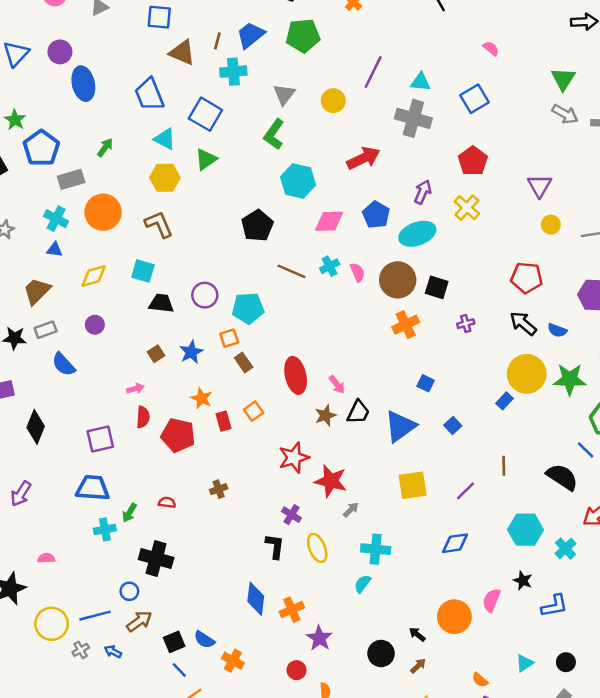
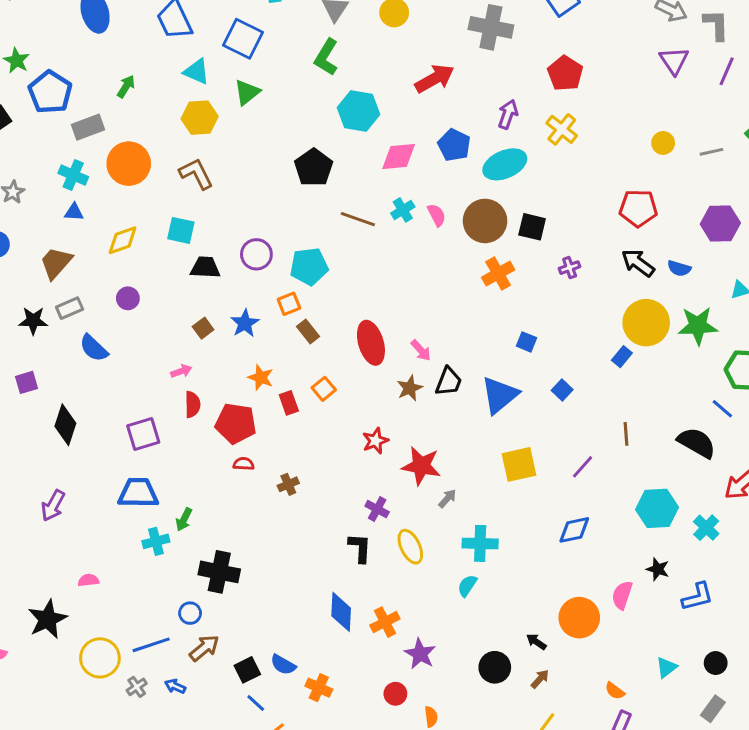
purple triangle: (540, 186) -> (674, 61), moved
red star: (294, 458) -> (375, 441), size x0.7
red semicircle: (167, 502) -> (244, 464), moved

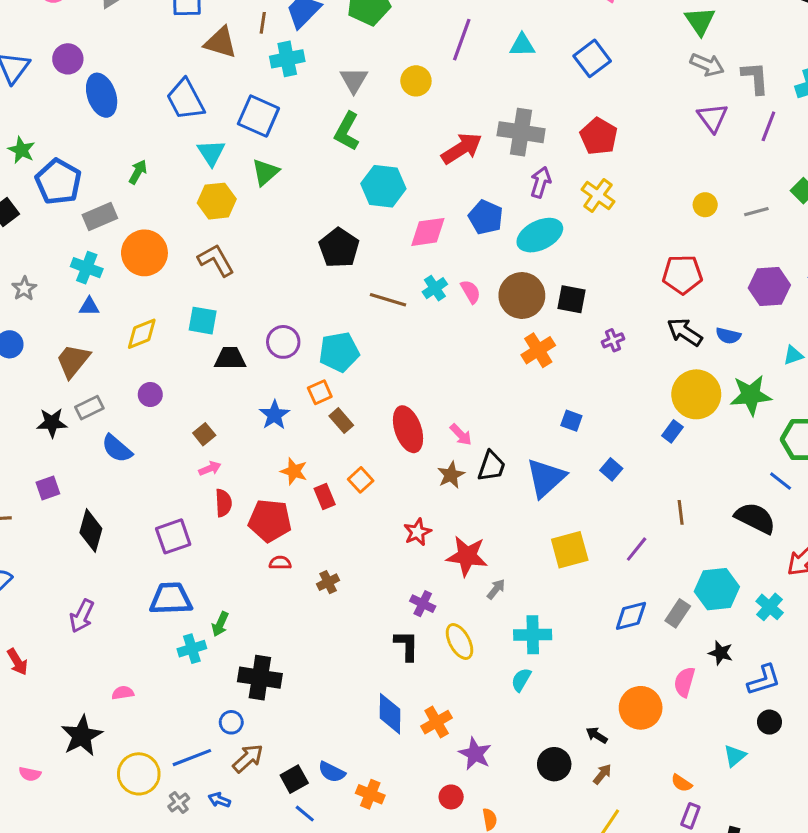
gray cross: (491, 27) -> (521, 132), moved
cyan triangle: (197, 71) -> (211, 153), turned 36
brown square: (203, 328) -> (204, 434), moved
black circle: (716, 663) -> (769, 722), moved
gray rectangle: (713, 709) -> (678, 613), moved

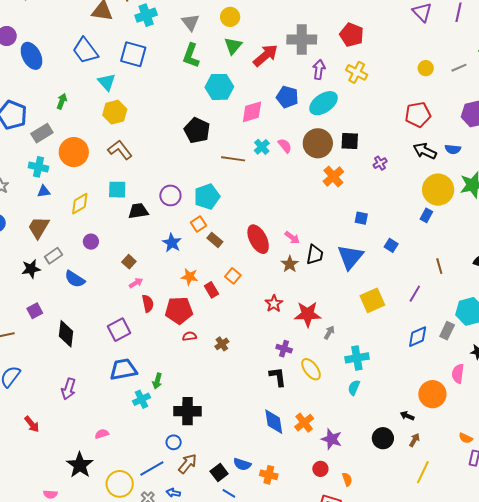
green triangle: (265, 172) -> (233, 46), moved

